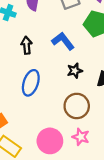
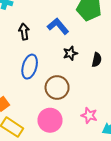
brown circle: (77, 106) -> (57, 88), moved
pink star: (81, 137) -> (89, 115), moved

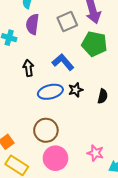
blue ellipse: (30, 67) -> (50, 92), moved, turned 60
brown circle: (57, 88) -> (46, 130), moved

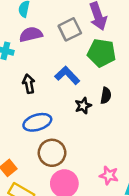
purple semicircle: (32, 24) -> (31, 34), turned 72
blue ellipse: (50, 92) -> (37, 122), moved
black semicircle: (103, 96) -> (106, 96), moved

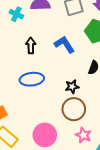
black star: (83, 106) -> (72, 87), moved
brown circle: (52, 153) -> (74, 109), moved

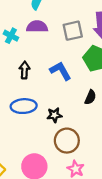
black star: (72, 87) -> (54, 115), moved

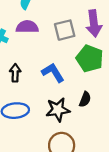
black star: (54, 115) -> (58, 110), moved, size x1.5

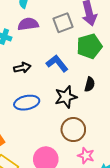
green pentagon: (90, 59) -> (89, 46), turned -30
black arrow: (15, 73) -> (22, 68), turned 84

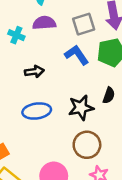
blue L-shape: (57, 63) -> (77, 55), moved

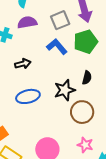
brown circle: (87, 145) -> (82, 112), moved

